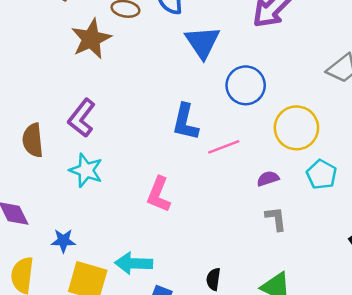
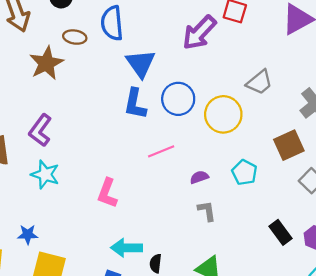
blue L-shape: (185, 122) -> (135, 104), moved
yellow circle: (296, 128) -> (223, 114), moved
cyan arrow: (134, 263) -> (126, 248), moved

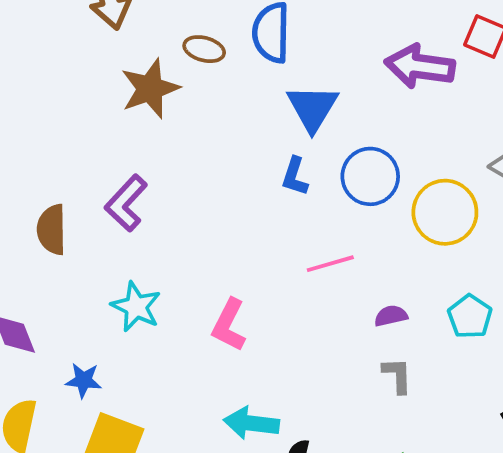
purple arrow: (199, 33) -> (420, 66), turned 48
blue L-shape: (135, 104) -> (295, 176), size x0.7
cyan star: (45, 174) -> (136, 307), moved

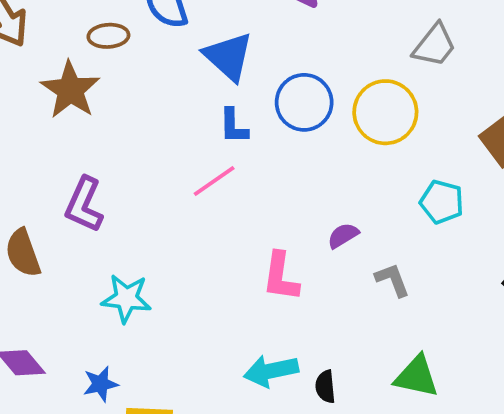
pink line: (330, 264) -> (214, 181), moved
purple semicircle: (391, 316) -> (343, 236), moved
pink L-shape: (229, 325) -> (281, 277), moved

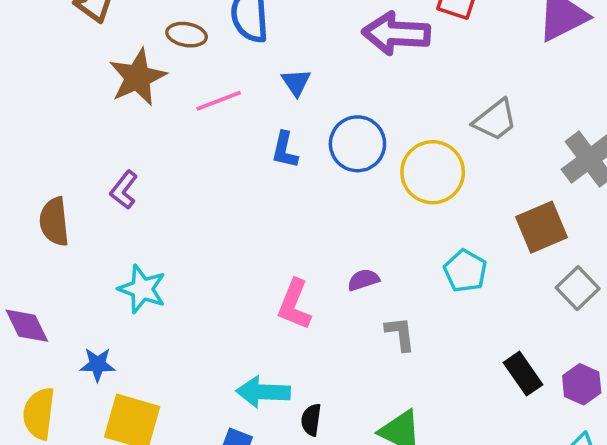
blue triangle: (228, 56) -> (296, 82), size x0.6
pink line: (214, 181) -> (219, 101), moved
purple L-shape: (84, 205) -> (124, 190), size x0.7

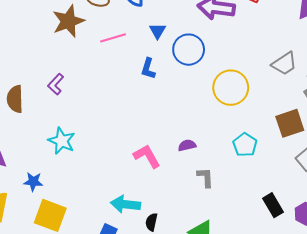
gray trapezoid: (495, 120) -> (284, 64), moved
blue circle: (357, 144) -> (189, 50), moved
pink L-shape: (294, 304) -> (147, 156), turned 124

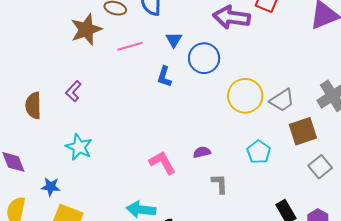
gray trapezoid: (284, 64) -> (282, 100), moved

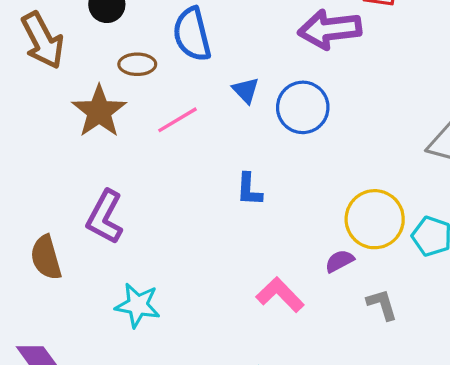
blue L-shape: (164, 77) -> (249, 190), moved
purple L-shape: (73, 91) -> (105, 217), size x1.5
yellow circle: (245, 96) -> (375, 219), moved

